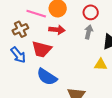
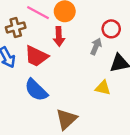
red circle: (91, 12) -> (111, 29), moved
red arrow: (57, 30) -> (59, 36), turned 70

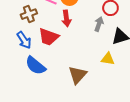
blue semicircle: (36, 90) -> (36, 66), moved
brown triangle: (66, 119) -> (77, 75), moved

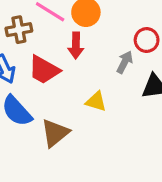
yellow triangle: (108, 59) -> (96, 101), moved
brown triangle: (77, 75) -> (55, 133), moved

